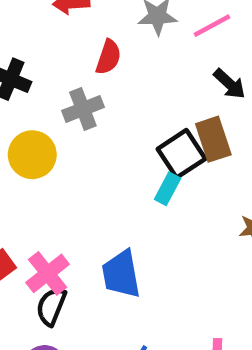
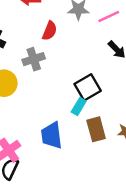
brown rectangle: (213, 139) -> (96, 129), moved
blue trapezoid: (121, 274) -> (52, 135), moved

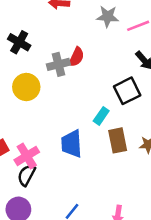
red semicircle: (50, 31) -> (76, 57), moved
black square: (88, 87) -> (127, 91), moved

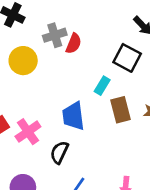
red semicircle: (76, 57) -> (74, 43), moved
black square: (127, 91) -> (127, 58), turned -32
black semicircle: (26, 175) -> (59, 152), moved

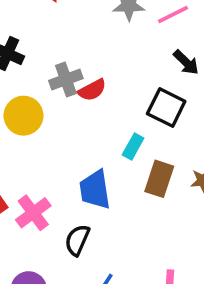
red semicircle: (74, 43) -> (92, 90), turned 42
brown rectangle: (121, 110) -> (159, 179), turned 35

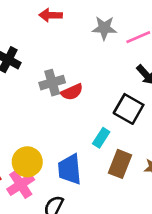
yellow circle: (23, 116) -> (27, 162), moved

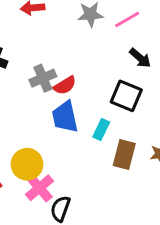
blue trapezoid: (70, 169) -> (65, 117), moved
pink cross: (21, 184) -> (39, 188), moved

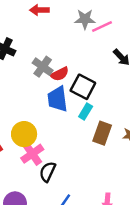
pink line: (127, 20) -> (102, 27), moved
gray cross: (43, 78) -> (43, 67), turned -36
black square: (126, 96) -> (83, 87), moved

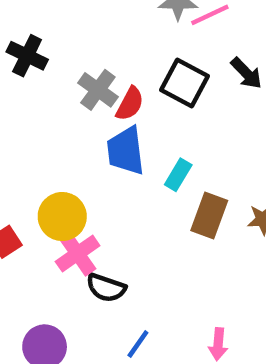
red semicircle: (60, 74) -> (130, 104), turned -36
black square: (83, 87) -> (184, 83), moved
black semicircle: (48, 172) -> (106, 288), turned -96

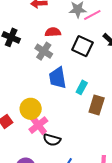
red semicircle: (130, 104) -> (53, 32), moved, turned -119

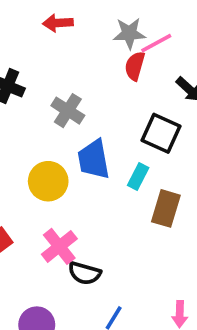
red semicircle: (53, 32) -> (135, 66), moved, turned -70
black square: (82, 46) -> (161, 133), moved
yellow circle: (31, 109) -> (48, 181), moved

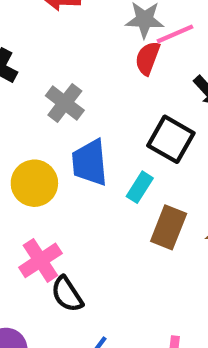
black semicircle: (85, 273) -> (67, 294), turned 36

